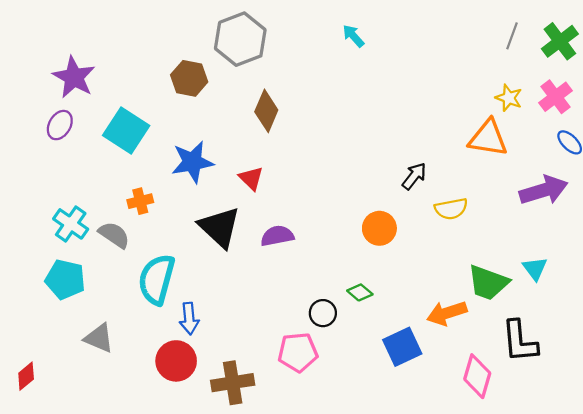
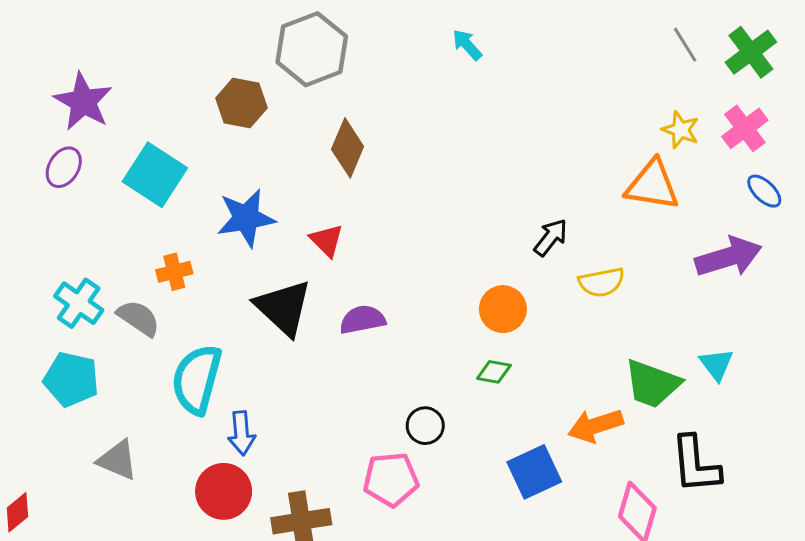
gray line: (512, 36) -> (685, 45), turned -52
green diamond: (360, 292) -> (494, 372), moved, turned -30

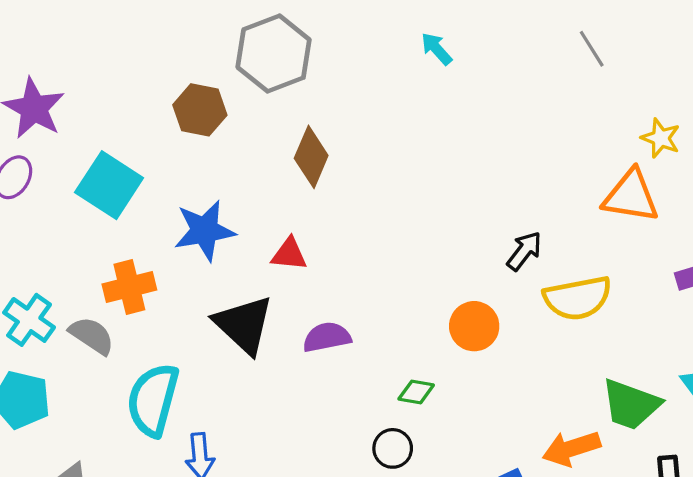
gray line: (685, 45) -> (592, 49), moved
red triangle: (327, 240) -> (289, 254), turned -39
orange cross: (174, 272) -> (129, 287), size x1.4
yellow semicircle: (601, 282) -> (578, 298), size x1.4
green diamond: (494, 372) -> (416, 392), moved

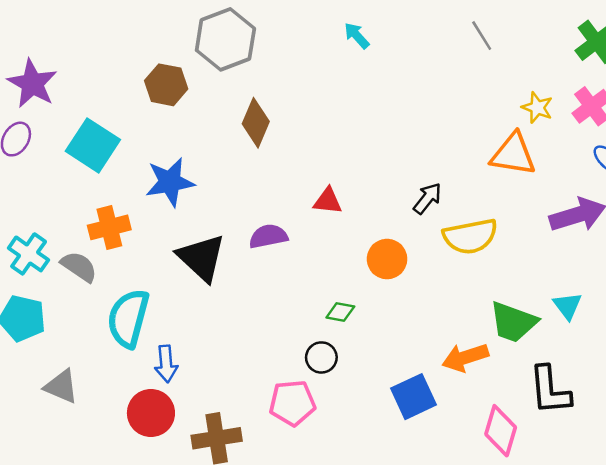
red triangle: (289, 254) -> (328, 201), moved
purple semicircle: (327, 337) -> (268, 236), moved

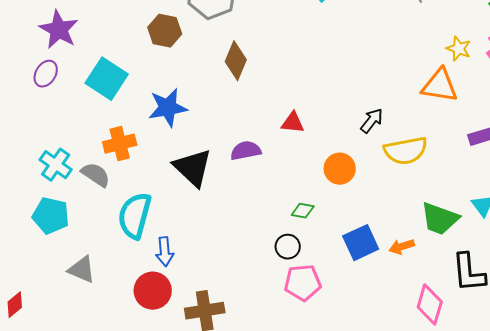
orange arrow: (465, 357) -> (402, 247), size x0.7
blue square: (414, 397) -> (361, 243), moved
pink pentagon: (292, 403) -> (303, 283), moved

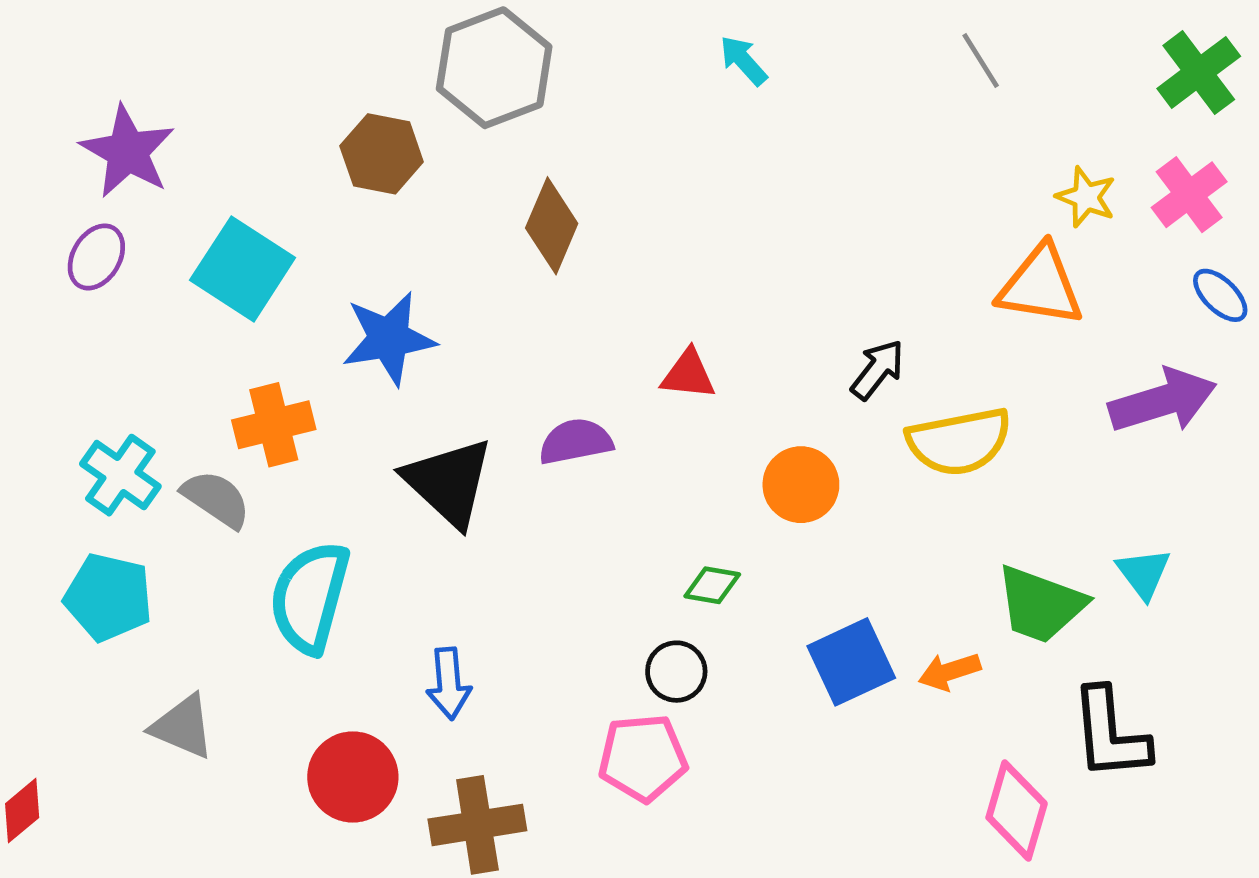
blue arrow: (165, 252) -> (449, 684), moved
pink pentagon: (303, 283) -> (643, 758), moved

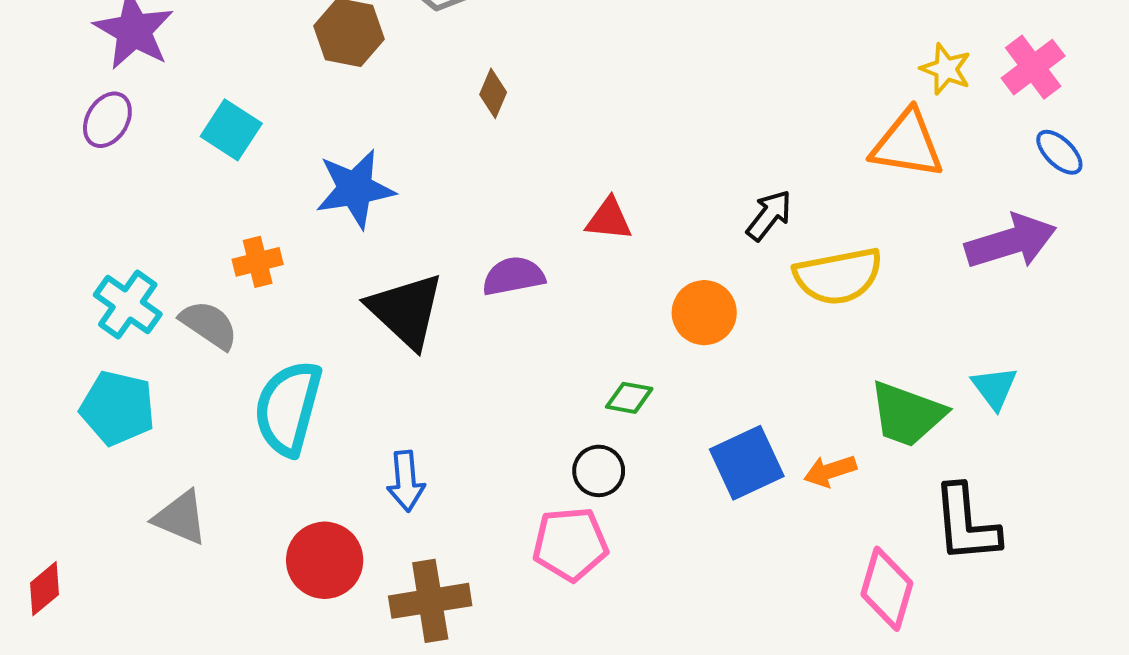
brown diamond: (552, 226) -> (493, 93), size x0.6
cyan square: (243, 269) -> (231, 130), size x0.7
orange cross: (274, 425) -> (258, 262), size x0.7

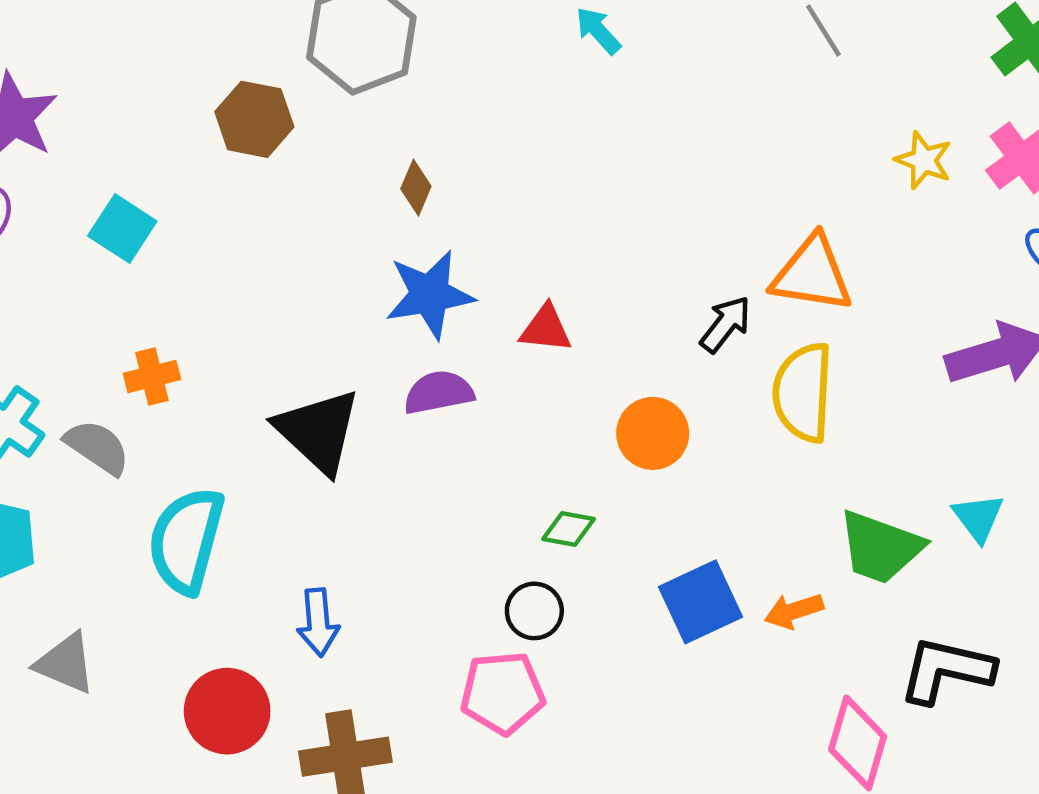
orange triangle: (907, 144) -> (812, 274), moved
blue star: (355, 189) -> (430, 295), moved
yellow semicircle: (838, 276) -> (803, 392), turned 104
black L-shape: (966, 524) -> (946, 670), turned 108

